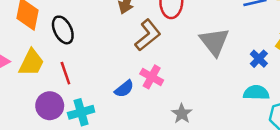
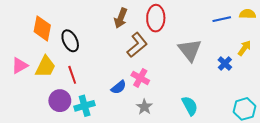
cyan semicircle: (256, 93) -> (190, 106), moved, turned 60
gray star: (182, 114) -> (144, 107), moved

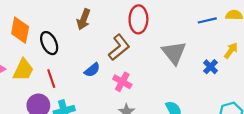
brown arrow: (121, 18) -> (84, 19), moved
blue semicircle: (119, 87) -> (92, 70), moved

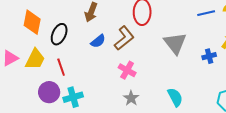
black ellipse: (49, 43) -> (59, 34), turned 50
blue cross: (210, 67) -> (209, 56), turned 32
blue semicircle: (92, 70) -> (98, 41), moved

